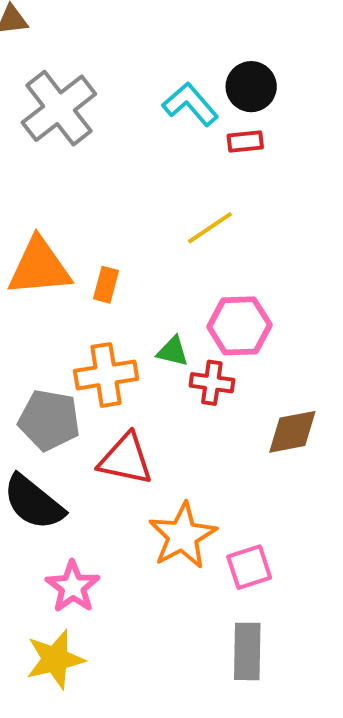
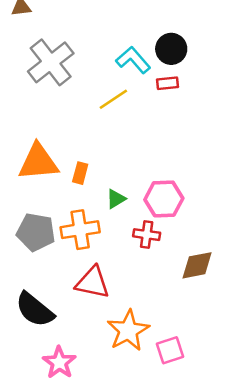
yellow line: (210, 228) -> (113, 99), moved
green triangle: (173, 351) -> (116, 199), moved, turned -45
gray pentagon: (49, 420) -> (36, 232), moved

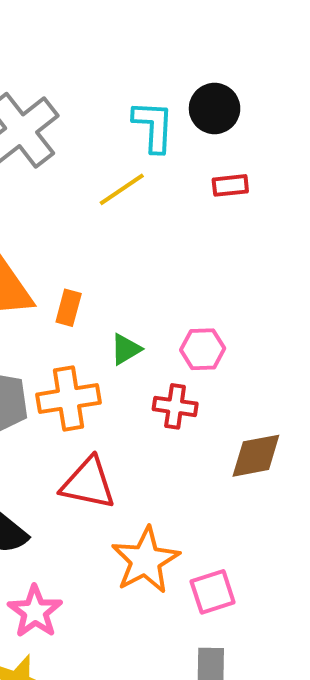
cyan L-shape: (133, 60) -> (153, 126), turned 44
red rectangle: (168, 83) -> (230, 185), moved
pink hexagon: (164, 199) -> (203, 349), size x0.7

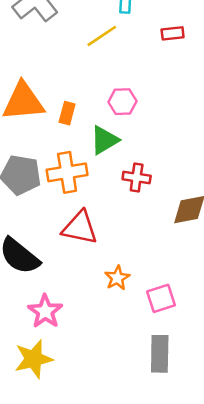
green triangle: (126, 349) -> (104, 140), size x1.4
pink hexagon: (203, 349) -> (122, 102), moved
orange star: (145, 560) -> (117, 278), size x0.6

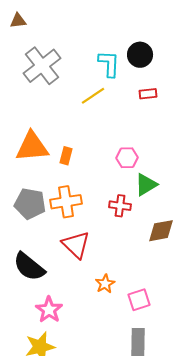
pink hexagon: (122, 102) -> (127, 158), moved
green triangle: (104, 140) -> (146, 185), moved
red triangle: (80, 228) -> (76, 245), turned 32

